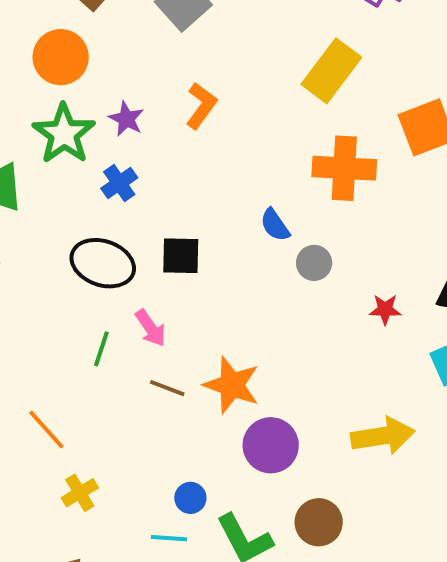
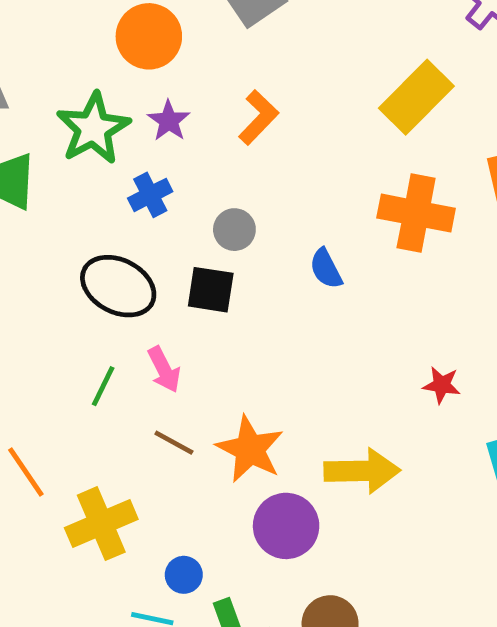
orange circle: (61, 57) -> (149, 36), moved
gray circle: (314, 263) -> (234, 230), moved
yellow arrow: (383, 436) -> (362, 471), moved
yellow cross: (80, 493) -> (101, 524), moved, size x1.6

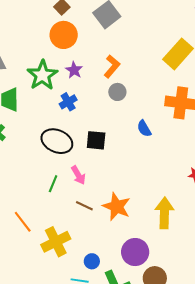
gray circle: (234, 230) -> (117, 92), moved
yellow arrow: (362, 471) -> (164, 213), turned -84
purple circle: (286, 526) -> (135, 252), moved

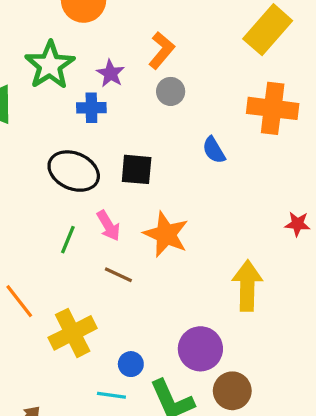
purple star: (74, 70) -> (110, 73), moved
blue cross: (68, 102) -> (91, 108), turned 30
orange star: (117, 207) -> (166, 234), moved

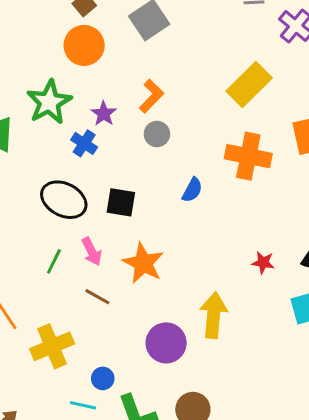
blue cross: (91, 108) -> (84, 143), turned 30
blue semicircle: (214, 150) -> (192, 190), turned -125
purple circle: (200, 349) -> (166, 343), moved

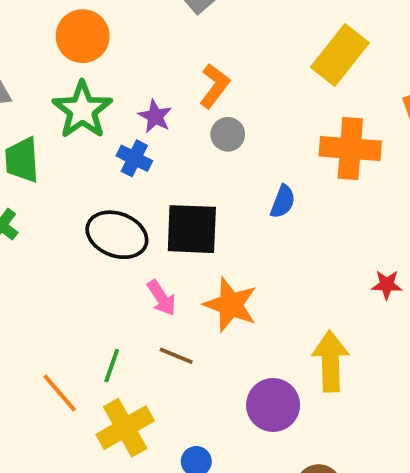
orange circle: (84, 45) -> (83, 36), moved
black square: (121, 202) -> (192, 229), size x1.4
green line: (54, 261) -> (112, 366), moved

